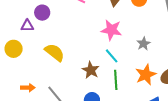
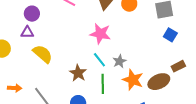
purple triangle: (27, 26) -> (27, 32), moved
gray star: (143, 44) -> (119, 61), moved
orange star: (146, 75) -> (133, 80), turned -30

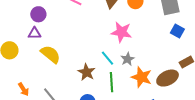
pink star: (100, 34) -> (121, 32), moved
orange arrow: (15, 88) -> (24, 89), turned 56

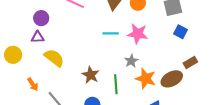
pink star: (121, 32) -> (138, 34), moved
cyan line: (107, 58) -> (111, 33), moved, turned -49
orange arrow: (24, 89) -> (33, 84), moved

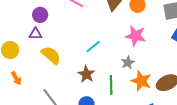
cyan line: (111, 33) -> (93, 46), moved, turned -42
orange arrow: (33, 84) -> (16, 78), moved

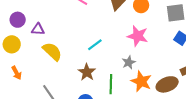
purple circle: (40, 15) -> (18, 20), moved

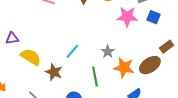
pink star: (138, 36) -> (127, 17), moved
cyan line: (95, 45) -> (72, 51), moved
brown star: (87, 72) -> (54, 72), moved

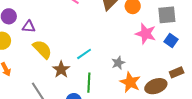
green line: (95, 77) -> (89, 83), moved

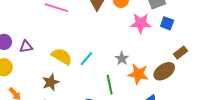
yellow semicircle: (42, 49) -> (62, 56), moved
brown star: (61, 69) -> (51, 82), moved, turned 30
green line: (89, 83) -> (110, 85), moved

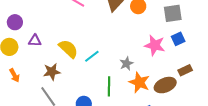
pink star: (141, 23) -> (155, 45), moved
blue square: (167, 23) -> (178, 39), turned 32
purple triangle: (26, 47) -> (35, 41), moved

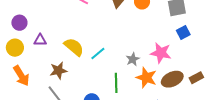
pink star: (155, 45) -> (161, 53), moved
brown rectangle: (185, 70) -> (196, 78), moved
orange arrow: (14, 75) -> (21, 76), size x1.5

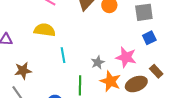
yellow semicircle: (74, 47) -> (45, 30), moved, turned -35
cyan line: (98, 53) -> (63, 55), turned -63
brown rectangle: (196, 78) -> (156, 71), moved, turned 72

